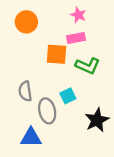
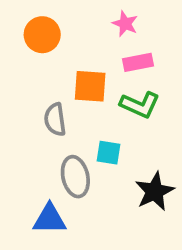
pink rectangle: (76, 38) -> (138, 62), moved
gray semicircle: (25, 91) -> (55, 119), moved
cyan square: (68, 96) -> (109, 153), turned 35

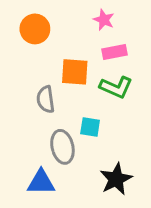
black star: (155, 191) -> (116, 179), moved

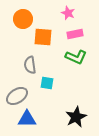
orange square: (75, 72) -> (43, 37), moved
cyan square: (90, 127) -> (47, 83), moved
gray ellipse: (62, 147) -> (17, 96), moved, turned 70

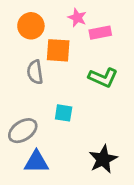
pink star: (68, 13) -> (77, 18), moved
pink rectangle: (75, 34) -> (100, 33), moved
gray semicircle: (30, 65) -> (35, 72), moved

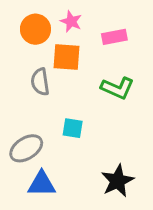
pink star: (77, 18) -> (71, 21), moved

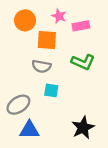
pink star: (71, 21) -> (59, 16), moved
gray semicircle: (40, 82) -> (41, 66), moved, turned -72

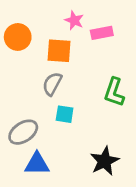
orange circle: (25, 20) -> (18, 37), moved
green L-shape: (83, 62) -> (114, 92), moved, turned 85
gray semicircle: (41, 66) -> (52, 84), turned 108

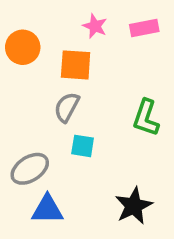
pink rectangle: (102, 33) -> (144, 28), moved

